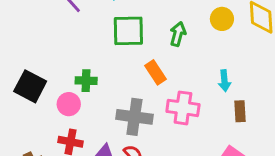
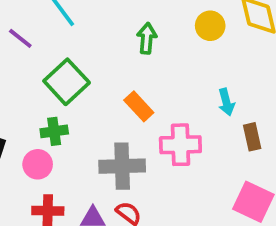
green square: (128, 31) -> (67, 82), moved, turned -32
green arrow: (178, 34) -> (147, 38), moved

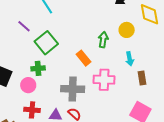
yellow circle: (210, 26) -> (127, 30), moved
purple line: (20, 38) -> (24, 26), moved
green arrow: (147, 38) -> (103, 40), moved

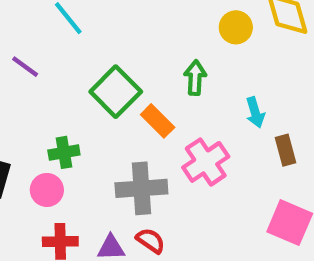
yellow circle: (127, 30) -> (236, 27), moved
green square: (46, 43) -> (116, 92), moved
pink cross: (104, 80) -> (206, 162), turned -30

